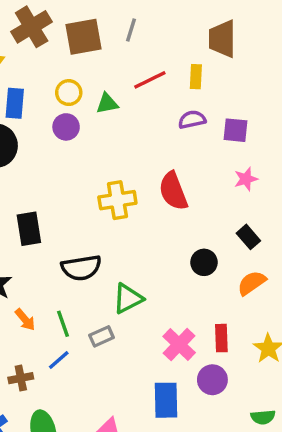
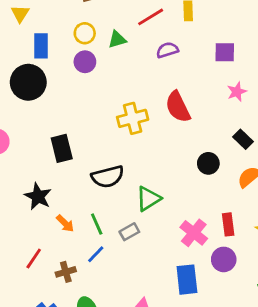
purple semicircle: (192, 120) -> (167, 50), moved

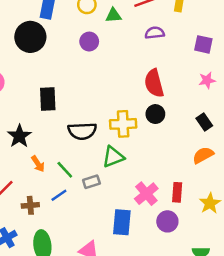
purple circle: (85, 62) -> (89, 42), moved
yellow cross: (133, 118) -> (123, 124), moved
black circle: (208, 163) -> (155, 114), moved
green line: (97, 224) -> (65, 170), turned -30
blue rectangle: (187, 280) -> (122, 222), moved

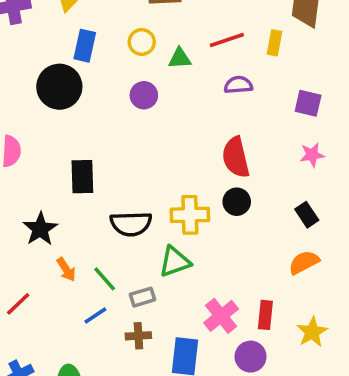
brown cross: (30, 205) -> (138, 336), moved

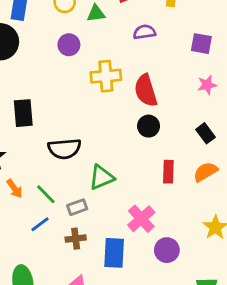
yellow cross: (190, 215) -> (106, 76), moved
red rectangle: (265, 315) -> (168, 172), moved

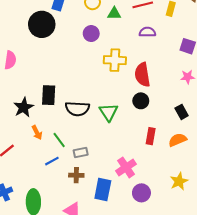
black rectangle: (23, 113) -> (49, 95), moved
green triangle: (101, 177) -> (109, 112), moved, turned -48

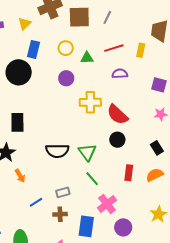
red semicircle: (142, 75) -> (117, 115), turned -35
black rectangle: (49, 95) -> (17, 122), moved
green line: (59, 140) -> (92, 179), moved

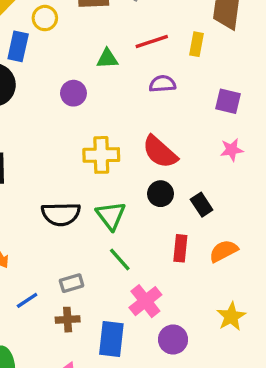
yellow circle: (66, 48) -> (45, 18), moved
yellow cross: (90, 102) -> (101, 155), moved
black rectangle: (157, 148) -> (202, 205), moved

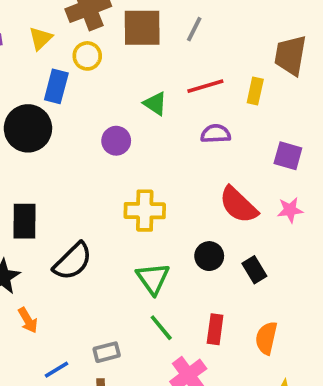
green triangle: (107, 59) -> (155, 104), turned 35
red semicircle: (160, 152) -> (238, 205), moved
black semicircle: (61, 214) -> (73, 261), moved, turned -45
red rectangle: (180, 248) -> (215, 329), moved
orange semicircle: (224, 251) -> (266, 338), moved, turned -52

